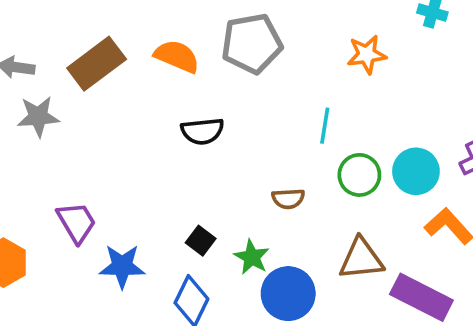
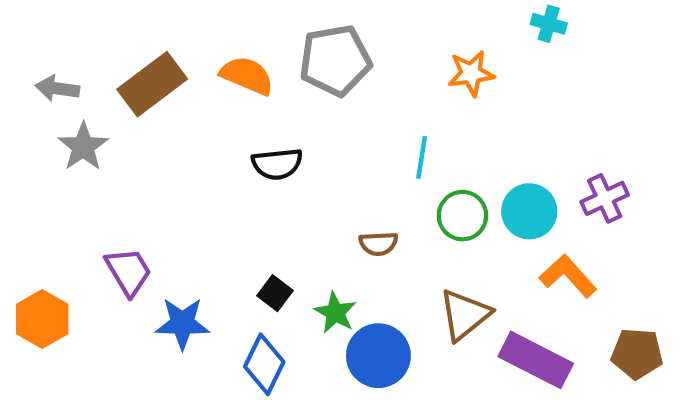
gray star: (38, 117) -> (83, 147), turned -30
brown triangle: (361, 259) -> (465, 315), turned -33

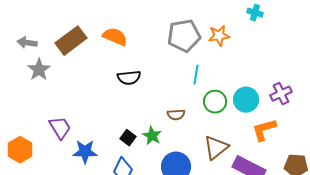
gray pentagon: (335, 60) -> (184, 36), moved
orange L-shape: (568, 276) -> (264, 130), turned -64
green star: (335, 313) -> (152, 136), moved

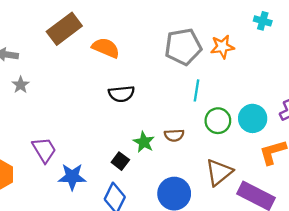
brown rectangle: (71, 41) -> (64, 29), moved
gray star: (39, 70) -> (21, 85), size x0.7
green star: (152, 136) -> (144, 142), moved

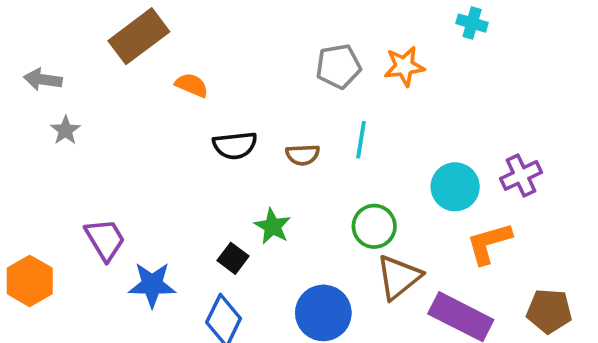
gray pentagon: (183, 47) -> (338, 66), size x0.7
orange semicircle: (106, 48) -> (192, 85), moved, size x0.7
green circle: (218, 121) -> (374, 226), moved
brown semicircle: (174, 135) -> (303, 155), moved

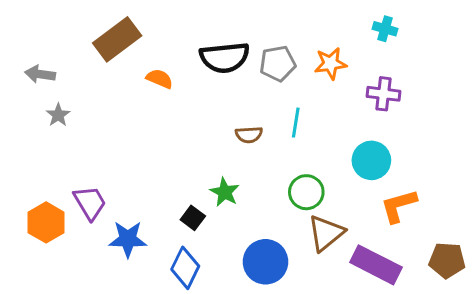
black semicircle: (235, 145) -> (225, 58), moved, size x1.4
purple cross: (521, 175) -> (383, 94), moved, turned 32
orange hexagon: (30, 281) -> (46, 222), moved

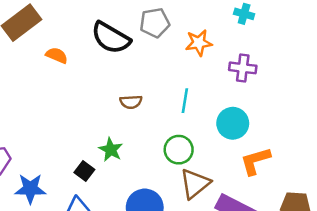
black semicircle: (225, 58) -> (111, 38), turned 36
gray pentagon: (278, 64) -> (155, 23), moved
cyan line: (296, 123) -> (185, 101), moved

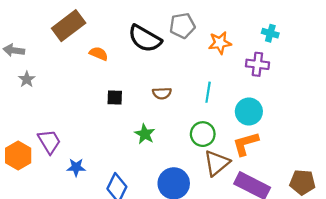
cyan cross: (244, 14) -> (270, 33), moved
orange L-shape: (255, 161) -> (246, 144), moved
black square: (84, 171) -> (115, 98), moved, turned -35
blue star: (30, 189) -> (76, 167), size x0.7

